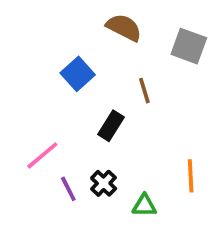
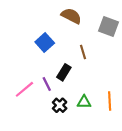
purple line: (68, 189) -> (47, 84), moved
green triangle: (144, 206) -> (84, 102), moved

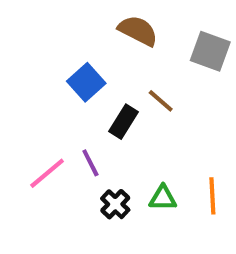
brown line: (83, 52) -> (161, 101), turned -32
black rectangle: (64, 72) -> (124, 122), moved

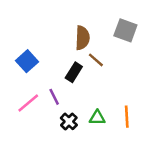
brown semicircle: (138, 31) -> (82, 38), moved, turned 65
blue square: (86, 82) -> (27, 61), moved

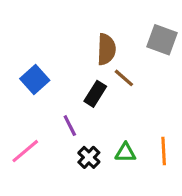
pink line: (28, 103) -> (25, 151), moved

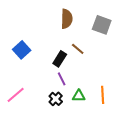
brown semicircle: (106, 49) -> (67, 19), moved
purple line: (70, 126) -> (62, 79), moved

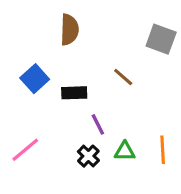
brown semicircle: (67, 19) -> (69, 30), moved
black rectangle: (60, 59) -> (74, 93), moved, turned 56

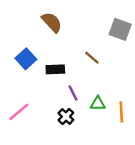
brown semicircle: (69, 30) -> (52, 22), turned -45
green triangle: (125, 151) -> (98, 104), moved

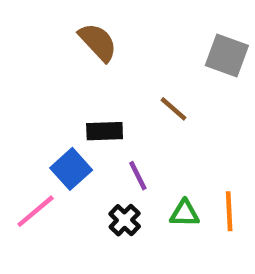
blue square: (26, 59) -> (71, 169), moved
green triangle: (98, 104) -> (185, 213), moved

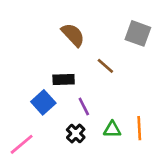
brown semicircle: (98, 42) -> (73, 35), moved
pink line: (36, 211) -> (22, 144), moved

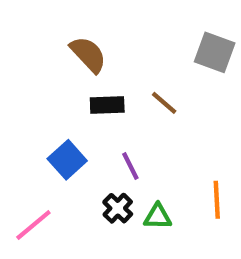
brown semicircle: (73, 35) -> (88, 54), moved
black rectangle: (64, 79) -> (107, 105), moved
green triangle: (112, 129) -> (158, 217), moved

